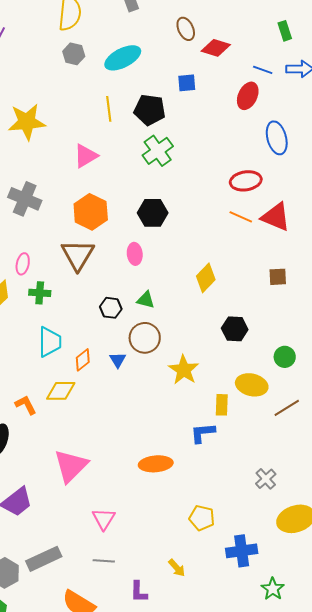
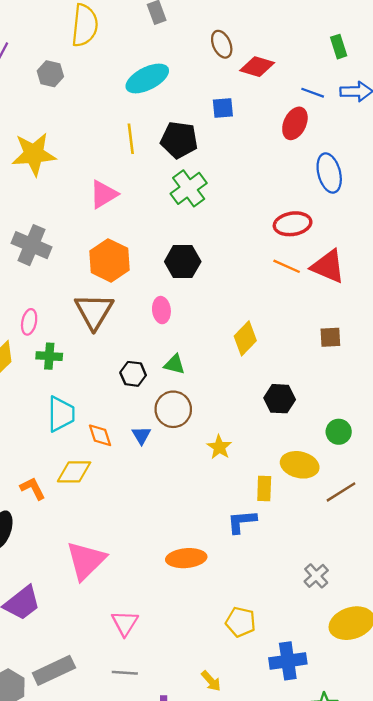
gray hexagon: (74, 54) -> (50, 74), moved
orange diamond: (83, 360) -> (100, 435), turned -70
yellow star: (184, 370) -> (219, 447), size x0.7

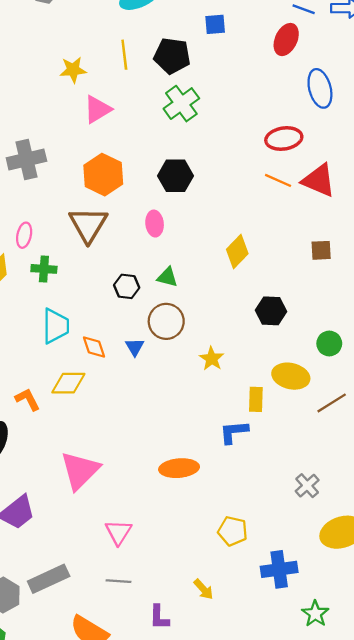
yellow star: (34, 154) -> (73, 70), moved, size x0.6
gray cross: (31, 245) -> (26, 159), turned -36

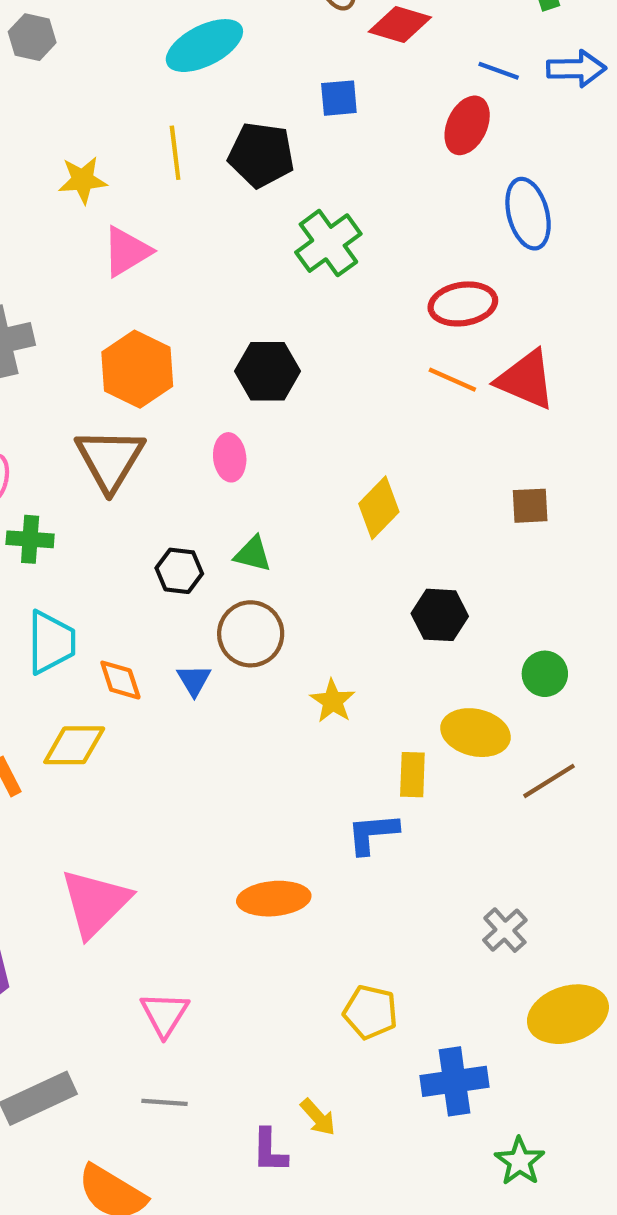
green cross: (181, 104) -> (328, 243), moved
purple L-shape: (159, 617) -> (270, 1151), moved

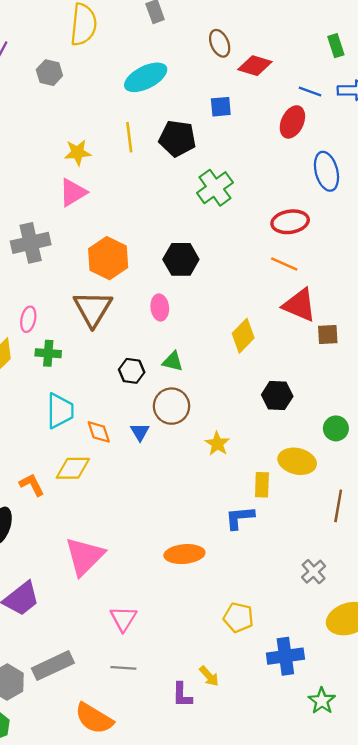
pink triangle: (127, 251) -> (73, 192), moved
red triangle: (526, 380) -> (299, 305), moved
brown line: (549, 781) -> (338, 506), moved, turned -48

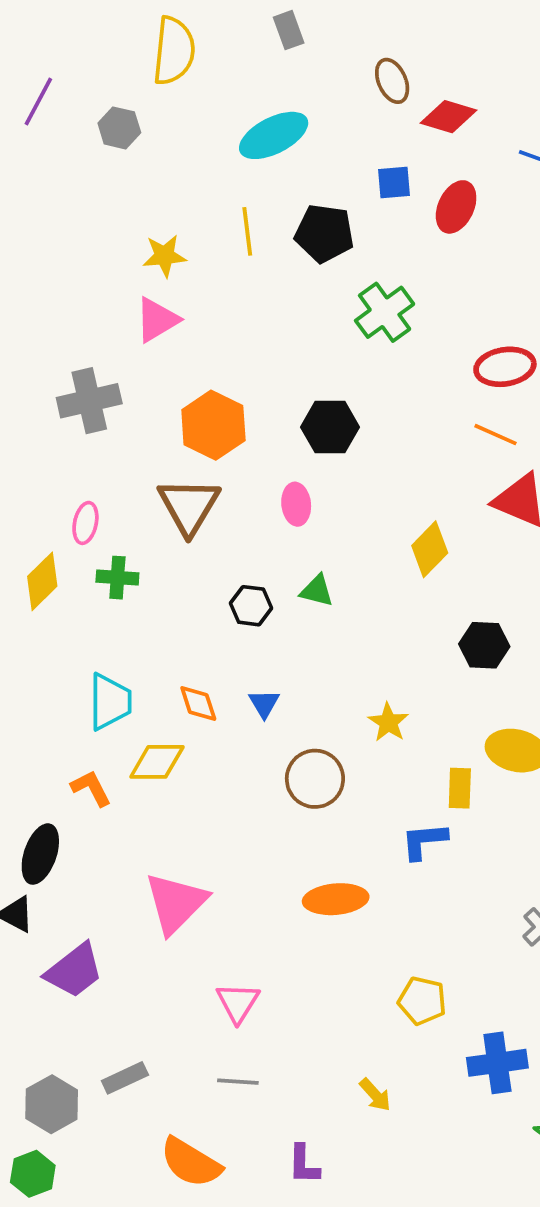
red ellipse: (292, 122) -> (456, 207), moved
brown circle: (172, 406) -> (315, 779), moved
cyan trapezoid: (60, 411) -> (110, 702), moved
gray rectangle: (53, 666) -> (125, 1078), size x0.7
purple L-shape: (182, 695) -> (304, 1164), moved

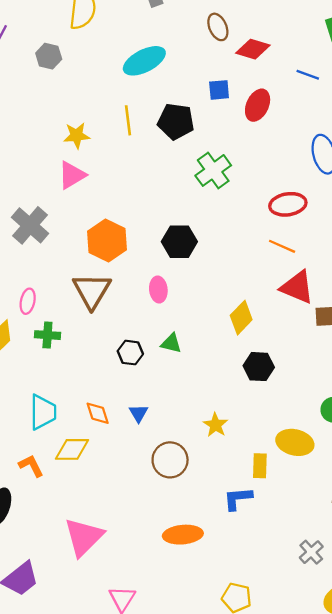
gray cross: (89, 401) -> (30, 225), turned -36
black hexagon: (484, 645) -> (259, 367), moved

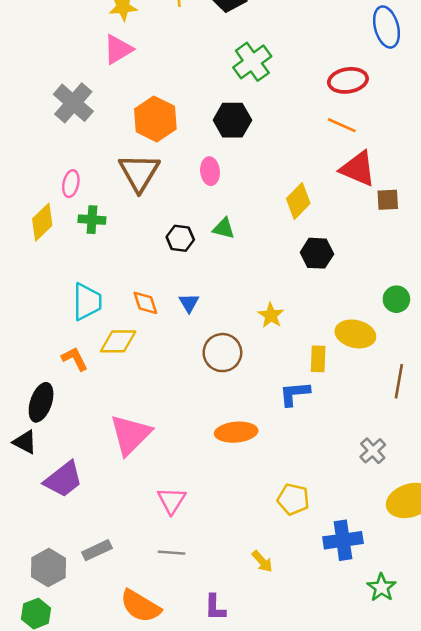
green cross: (213, 170) -> (252, 62), moved

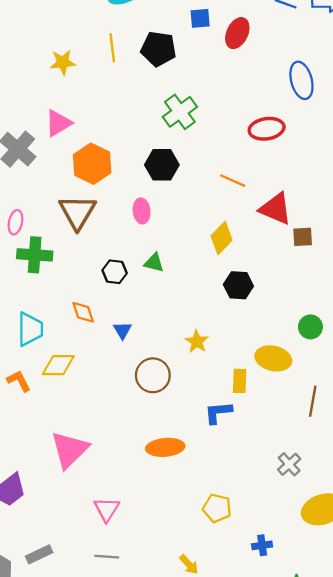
pink triangle: (118, 49) -> (58, 123), moved
orange line: (342, 125) -> (233, 181), moved
green cross: (92, 220) -> (35, 255), size x1.4
orange diamond: (145, 303) -> (83, 312), moved
blue cross: (343, 540) -> (262, 545), size x0.6

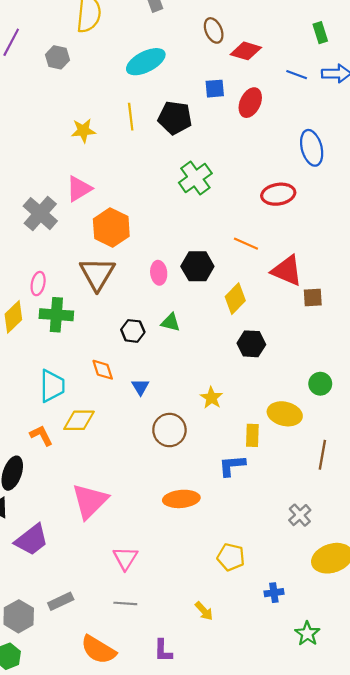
black hexagon: (162, 165) -> (197, 266), moved

